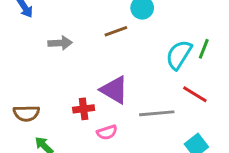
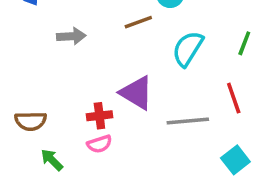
cyan semicircle: (179, 55) -> (188, 49), moved
red line: (195, 94) -> (234, 98), turned 40
pink semicircle: (107, 132) -> (99, 144), moved

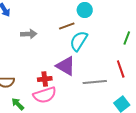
cyan semicircle: (188, 49) -> (79, 41), moved
pink semicircle: (99, 144) -> (45, 95), size x1.6

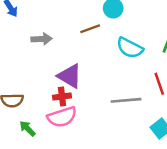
cyan semicircle: (79, 41) -> (130, 48), moved, turned -95
purple triangle: (66, 66) -> (70, 76), moved

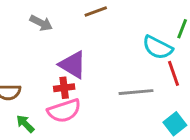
gray arrow: (42, 39) -> (41, 23), turned 30
cyan semicircle: (130, 48) -> (158, 47), moved

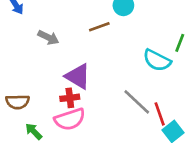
red line: (173, 73) -> (160, 114), moved
gray line: (136, 92) -> (137, 102), turned 48

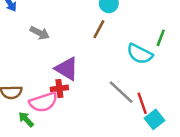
brown line: (99, 27) -> (99, 29), moved, turned -42
pink semicircle: (70, 119) -> (43, 102), moved

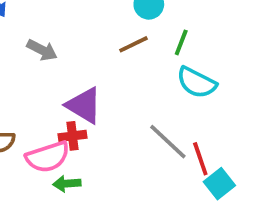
brown line: (99, 29) -> (134, 44), turned 36
green line: (161, 38) -> (181, 42), moved
green arrow: (26, 119) -> (67, 184), moved, turned -49

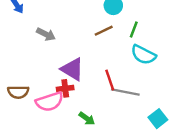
gray line: (168, 142) -> (125, 92), turned -32
red line: (200, 159) -> (110, 80), moved
green arrow: (67, 184) -> (87, 119), moved, turned -140

